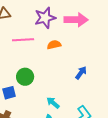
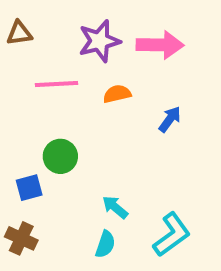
blue arrow: (81, 73) -> (170, 119), moved

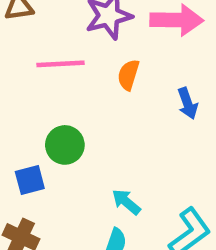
orange semicircle: (117, 94) -> (128, 75), turned -60
blue arrow: (170, 119) -> (188, 103), turned 124

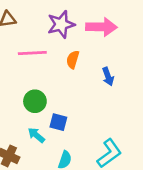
blue square: (30, 180) -> (58, 122), moved, turned 30
cyan arrow: (126, 202) -> (36, 135), moved

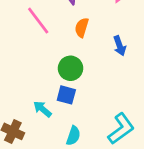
pink line: (32, 53) -> (38, 21), turned 56
green circle: (35, 101) -> (70, 68), moved

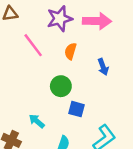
blue square: (66, 95) -> (77, 109), moved

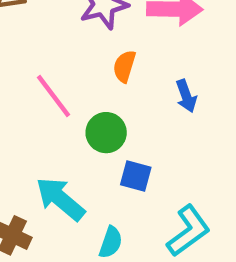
pink line: (33, 45) -> (54, 96), moved
cyan arrow: (37, 121) -> (60, 199), size x1.6

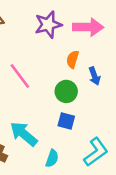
orange semicircle: (124, 66) -> (73, 59), moved
green circle: (106, 133) -> (66, 91), moved

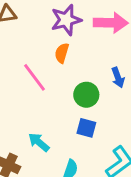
orange semicircle: (73, 59) -> (62, 53), moved
cyan arrow: (24, 134) -> (39, 142), size x0.7

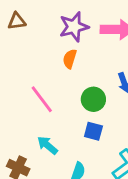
pink line: (34, 77) -> (42, 99), moved

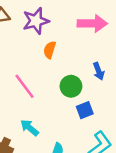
purple star: (74, 27) -> (36, 21), moved
blue square: (93, 131) -> (85, 110), moved, turned -36

